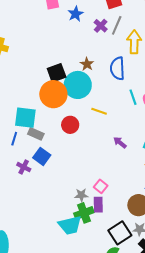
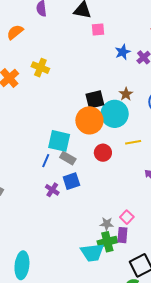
blue star: (76, 14) -> (123, 52), moved
yellow line: (99, 111) -> (133, 142), turned -35
blue square: (42, 156) -> (71, 181), turned 30

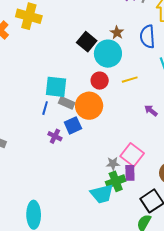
yellow cross: (40, 68) -> (29, 16), size x1.4
black square: (95, 100) -> (87, 42), turned -30
orange circle: (89, 120) -> (89, 106), moved
red circle: (103, 153) -> (100, 81), moved
pink square: (127, 217) -> (132, 155), size x1.6

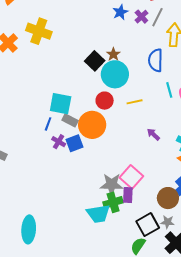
brown star: (117, 33) -> (113, 54), moved
purple cross: (55, 136) -> (59, 142), moved
gray star: (113, 164) -> (112, 184), size x1.6

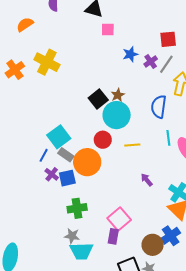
cyan square: (61, 104) -> (59, 137), turned 35
gray star: (112, 184) -> (72, 236), moved, size x0.7
green cross: (113, 202) -> (77, 208), moved

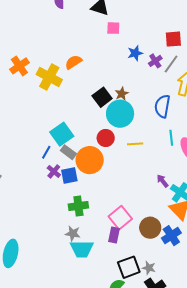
orange semicircle: (25, 24) -> (73, 62), moved
yellow cross: (47, 62) -> (49, 77), moved
purple arrow: (147, 180) -> (163, 181), moved
brown circle: (153, 245) -> (150, 228), moved

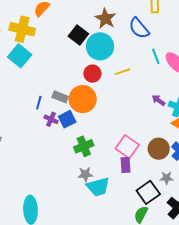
brown star: (122, 94) -> (105, 18), moved, size x1.5
blue semicircle: (162, 106) -> (139, 28), turned -35
cyan square: (62, 134) -> (20, 56), moved
gray star: (149, 268) -> (167, 178), moved

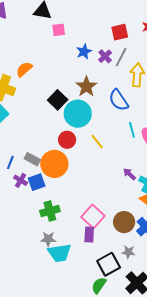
yellow line: (122, 72) -> (97, 141), turned 63

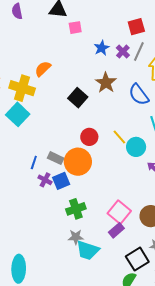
cyan circle: (78, 114) -> (136, 147), moved, size x0.7
purple rectangle: (89, 234) -> (116, 230), turned 49
cyan trapezoid: (59, 253) -> (88, 250), turned 30

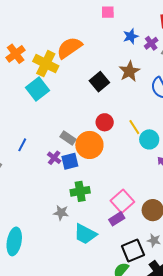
orange semicircle: (43, 69) -> (69, 48), size x1.5
blue line: (34, 163) -> (22, 145), moved
gray star: (76, 237) -> (61, 213), moved

